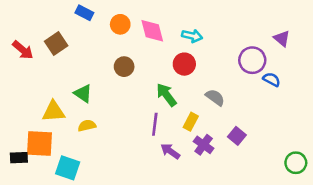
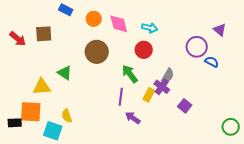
brown square: (56, 44) -> (44, 34), turned 30
brown circle: (124, 67) -> (97, 52), size x1.5
gray semicircle: (215, 97) -> (168, 76), turned 84
yellow semicircle: (87, 126) -> (67, 116), moved, turned -96
purple cross: (204, 145) -> (162, 87), moved

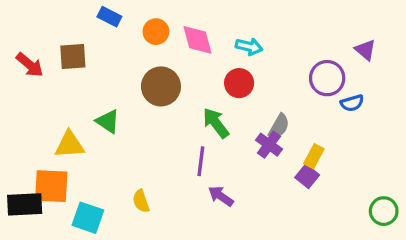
blue semicircle: (212, 62) -> (352, 103), turned 136
yellow rectangle: (149, 95) -> (314, 156), moved
yellow semicircle: (67, 116) -> (141, 201), moved
black rectangle: (15, 123) -> (25, 204), size x1.5

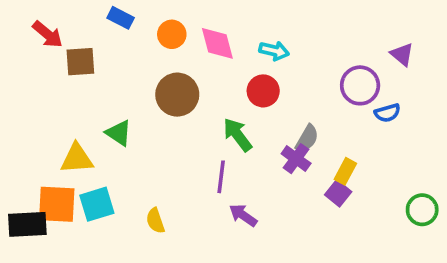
red arrow: (30, 65) -> (48, 34), moved
green circle: (384, 211) -> (422, 210), moved
cyan square: (88, 218) -> (97, 204), moved, turned -36

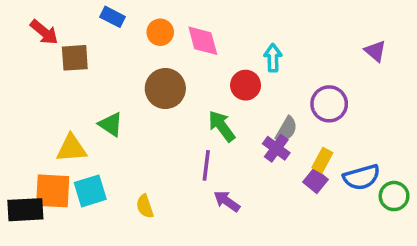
cyan arrow: (274, 51) -> (273, 58), moved, turned -104
purple circle: (360, 85) -> (329, 104), moved
blue semicircle: (387, 113) -> (362, 177), moved, size x1.5

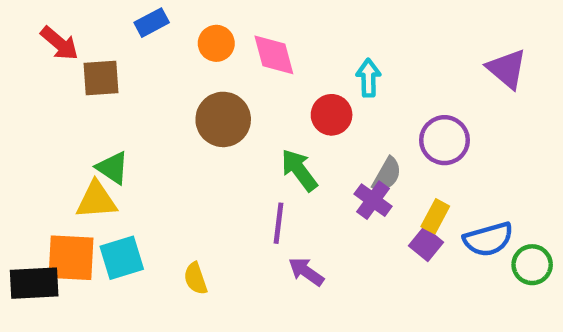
blue rectangle: (112, 17) -> (152, 23), turned -55
purple triangle: (375, 51) -> (507, 69), size x1.4
green triangle: (111, 124) -> (112, 168), moved

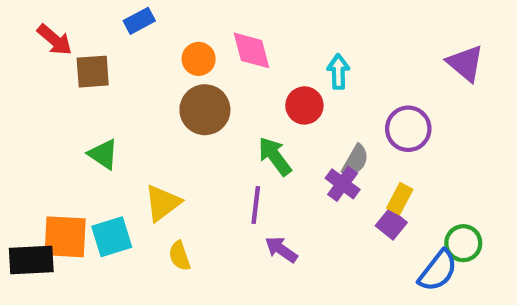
orange circle: (216, 43) -> (199, 59), moved
yellow triangle: (96, 200) -> (163, 203), moved, turned -33
blue semicircle: (488, 239) -> (438, 271), moved, turned -36
green circle: (532, 265) -> (463, 243), moved

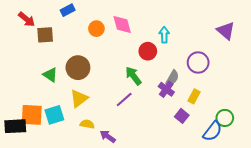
brown circle: (205, 110) -> (78, 68), moved
purple line: (256, 205) -> (124, 99), turned 42
purple square: (391, 224) -> (182, 116), moved
purple arrow: (281, 249) -> (108, 136), moved
yellow semicircle: (180, 256) -> (87, 124), turned 120

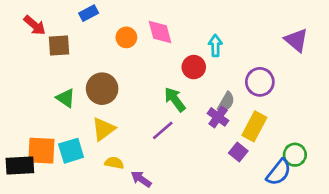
yellow rectangle: (194, 96) -> (254, 126), size x1.5

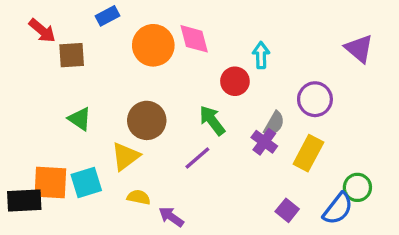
orange circle: (126, 37) -> (153, 45), size x1.6
brown circle: (102, 89) -> (147, 120), moved
purple square: (238, 152) -> (287, 210), moved

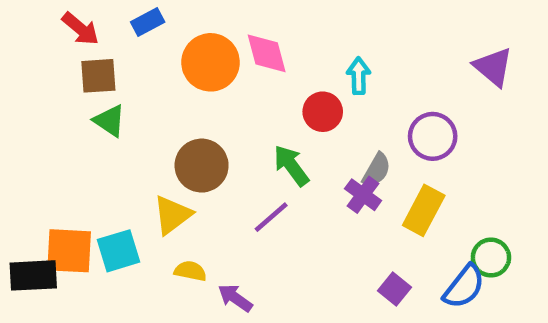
red arrow: (42, 31) -> (80, 29), moved
green triangle: (80, 119) -> (110, 121), moved

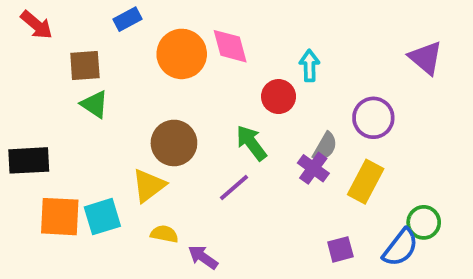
red arrow: (80, 29) -> (37, 25), moved
black rectangle: (33, 275) -> (29, 160), moved
purple square: (394, 289) -> (340, 249), turned 36

